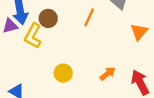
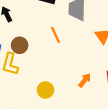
orange line: (89, 17) -> (55, 35), turned -35

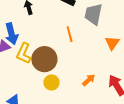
brown circle: (20, 45) -> (44, 59), moved, size x1.6

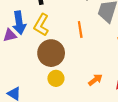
yellow L-shape: (24, 53) -> (41, 25), moved

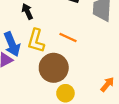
orange line: (80, 29) -> (68, 37), moved, turned -42

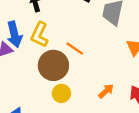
orange line: (68, 37) -> (75, 49), moved

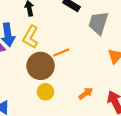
orange line: (75, 49) -> (61, 52), turned -63

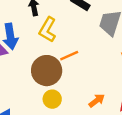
yellow L-shape: (31, 37) -> (48, 30), moved

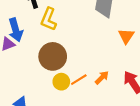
orange line: (69, 56) -> (79, 80), moved

